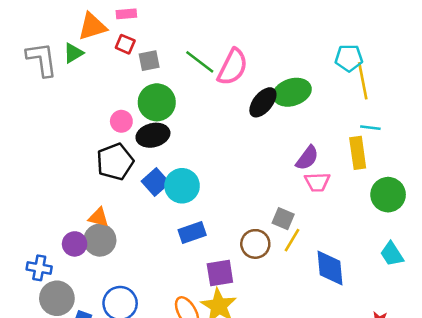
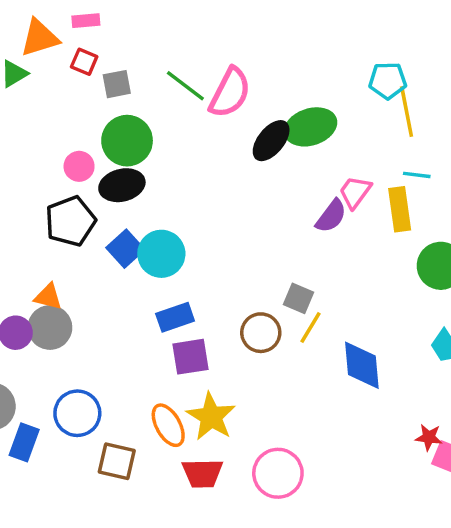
pink trapezoid: (317, 182) -> (355, 192), moved, turned 128
purple square: (220, 273) -> (190, 357), moved

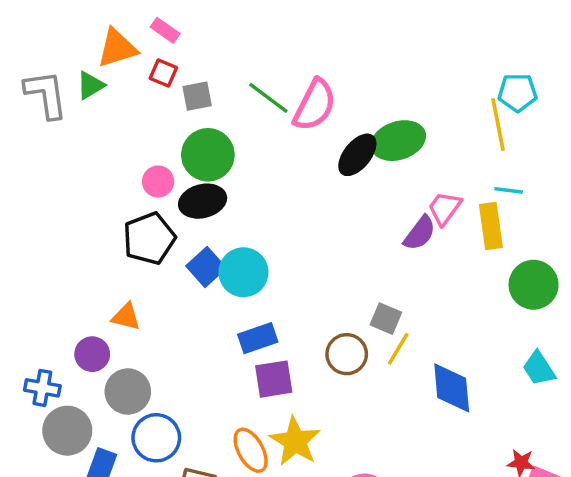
pink rectangle: (86, 21) -> (165, 30), turned 40
cyan pentagon: (388, 81) -> (518, 93), moved
gray circle: (50, 328) -> (128, 392), moved

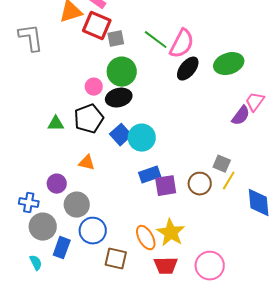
red square: (163, 73) -> (97, 26), size x1.8
green triangle: (90, 85) -> (56, 124), moved, turned 30
black ellipse: (357, 155) -> (188, 69), moved
orange triangle: (126, 317) -> (87, 163), moved
purple square: (274, 379) -> (166, 186), moved

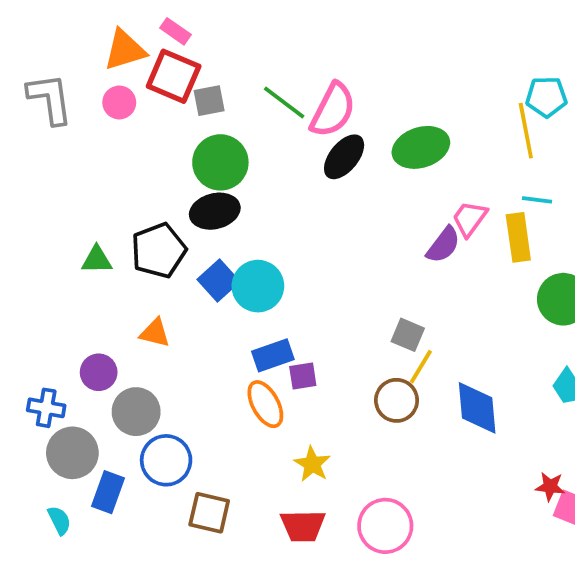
pink circle: (94, 87) -> (119, 102), moved
brown circle: (200, 184) -> (397, 400), moved
purple square: (166, 186) -> (303, 376), size x0.7
yellow star: (171, 233) -> (312, 464), size x0.7
orange ellipse: (146, 238) -> (265, 404), moved

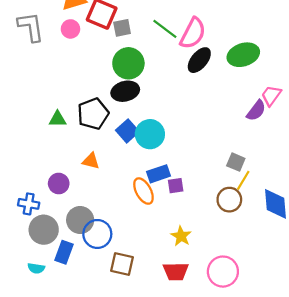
orange ellipse: (265, 404) -> (143, 191), moved
gray circle: (136, 412) -> (80, 220), moved
cyan semicircle: (59, 520) -> (36, 268), turned 126

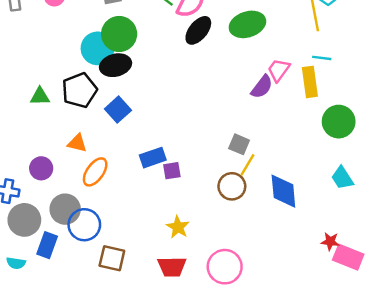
cyan circle: (150, 134) -> (98, 48), moved
orange ellipse: (143, 191) -> (95, 172), moved, turned 64

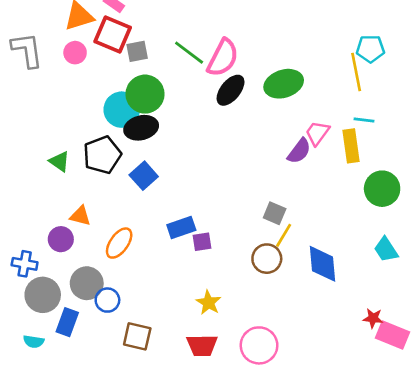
green triangle: (40, 96) -> (60, 161), turned 36
orange triangle: (77, 143) -> (80, 216), moved
blue circle: (84, 225) -> (107, 300), size x0.7

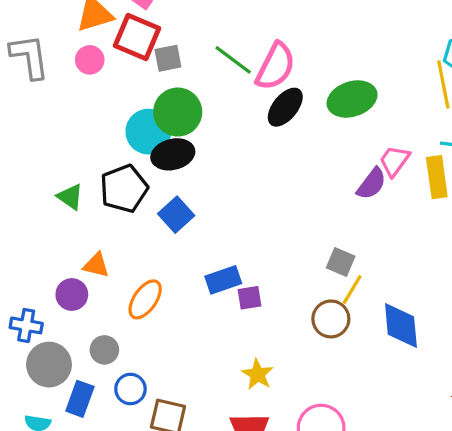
gray circle: (87, 283) -> (104, 350), size x0.7
blue circle: (107, 300) -> (130, 389), moved

